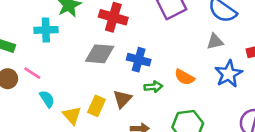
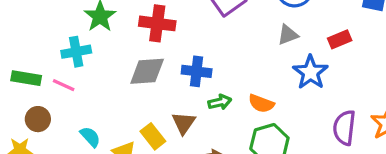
pink line: (32, 73) -> (64, 85), moved
orange semicircle: (184, 77) -> (261, 104), moved
yellow rectangle: (97, 106) -> (153, 136), turned -54

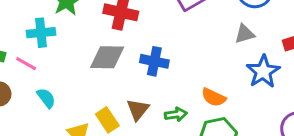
green arrow: (220, 102) -> (176, 114), moved
cyan semicircle: (90, 137) -> (46, 98), moved

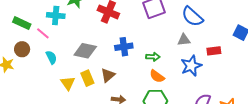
gray diamond: (107, 57) -> (85, 51), moved
blue cross: (154, 61) -> (124, 47), turned -30
green arrow: (176, 114) -> (153, 57), moved

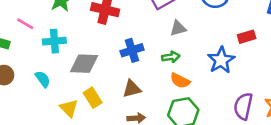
cyan cross: (56, 16) -> (54, 41), moved
pink line: (43, 33) -> (25, 24), moved
gray triangle: (184, 40) -> (178, 28), moved
brown triangle: (108, 75) -> (132, 89), moved, turned 35

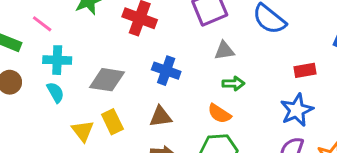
cyan cross: (54, 41) -> (57, 60), moved
blue cross: (132, 50) -> (166, 71), turned 30
green arrow: (171, 57) -> (233, 83), moved
blue star: (221, 60) -> (297, 110), moved

